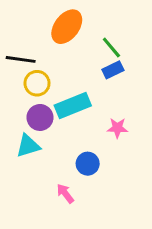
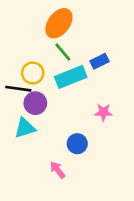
green line: (111, 47) -> (63, 52), moved
black line: (21, 59) -> (18, 89), moved
cyan rectangle: (73, 106) -> (71, 77), moved

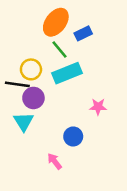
blue rectangle: (99, 61) -> (83, 33), moved
cyan triangle: (25, 128) -> (24, 122), turned -45

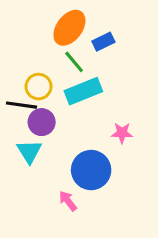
blue circle: (73, 136) -> (91, 170), size x1.6

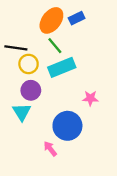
blue rectangle: (103, 42) -> (77, 18), moved
black line: (21, 105) -> (16, 48), moved

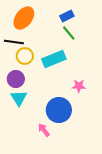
orange ellipse: (51, 20) -> (24, 18), moved
green line: (55, 46) -> (69, 33), moved
purple circle: (31, 90) -> (16, 79), moved

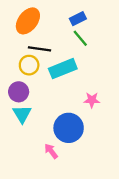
black line: (14, 42) -> (40, 49), moved

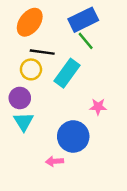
blue rectangle: (78, 19) -> (83, 20), size x1.6
cyan rectangle: (63, 69) -> (67, 73), turned -32
pink arrow: (51, 151) -> (55, 161), turned -56

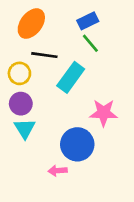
blue rectangle: (83, 20) -> (88, 21), size x0.7
yellow circle: (31, 69) -> (19, 73), moved
pink star: (98, 107) -> (104, 113), size x1.5

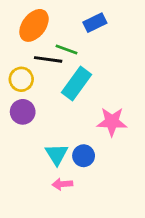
green line: (90, 43) -> (67, 50), moved, turned -30
cyan triangle: (25, 129) -> (57, 154), moved
blue circle: (77, 144) -> (84, 156), size x0.6

